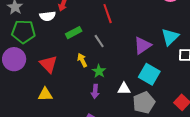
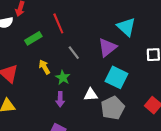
red line: (108, 14) -> (58, 23), moved
cyan triangle: (170, 37) -> (126, 27), moved, turned -30
gray line: (99, 41) -> (74, 53), moved

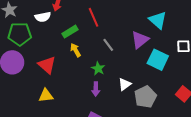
yellow arrow: (44, 67) -> (75, 50), moved
cyan square: (116, 77) -> (158, 60), moved
white triangle: (91, 95) -> (125, 84), turned -32

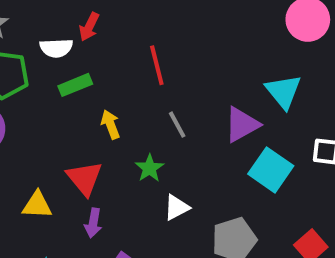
green rectangle: (70, 32) -> (75, 85), moved
red triangle: (47, 65) -> (84, 178), moved
white triangle: (125, 84) -> (177, 207), moved
purple arrow: (96, 89) -> (93, 223), moved

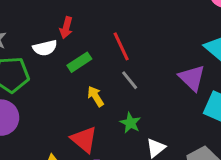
green rectangle: (75, 85) -> (79, 62), moved
gray line: (177, 125) -> (130, 80), moved
purple triangle: (242, 125) -> (192, 78), turned -36

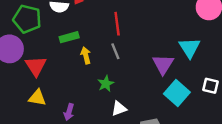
green rectangle: (79, 62) -> (69, 37), moved
red triangle: (84, 139) -> (36, 66), moved

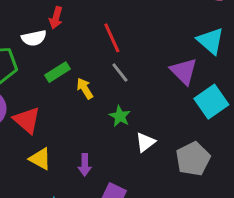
cyan square: (177, 93) -> (211, 102), turned 30
yellow triangle: (37, 98) -> (40, 159), turned 36

